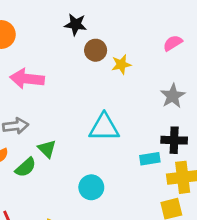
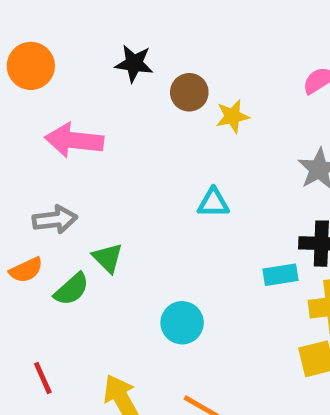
black star: (76, 24) -> (134, 63), moved
cyan triangle: (104, 127) -> (213, 203), moved, size x0.6

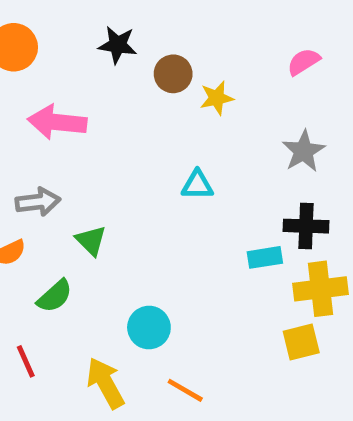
green semicircle: (72, 289) -> (55, 296), moved
cyan circle: (182, 323) -> (149, 328), moved

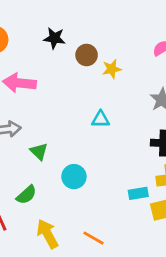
cyan rectangle: (265, 257) -> (138, 193), moved
green semicircle: (55, 296) -> (26, 195), moved
cyan circle: (149, 328) -> (74, 177), moved

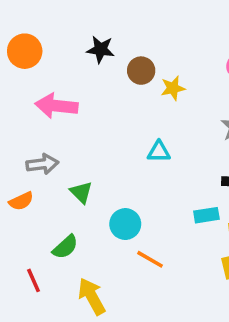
cyan rectangle: (138, 193) -> (206, 215), moved
orange line: (94, 238) -> (150, 259), moved

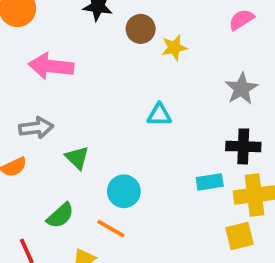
orange line: (150, 259) -> (111, 229), moved

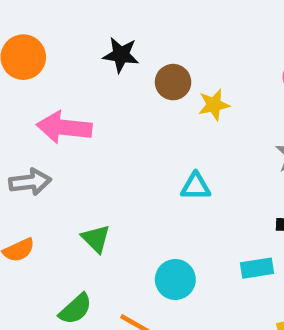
gray arrow: (36, 128) -> (30, 182), moved
cyan circle: (124, 191) -> (175, 280), moved

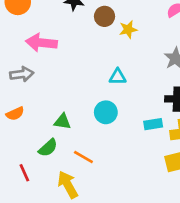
green triangle: (96, 239) -> (62, 122), moved, turned -36
cyan circle: (175, 280) -> (106, 112), moved

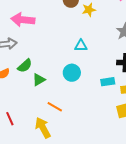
green triangle: (62, 122) -> (39, 80), turned -40
green semicircle: (48, 148) -> (25, 66), moved

